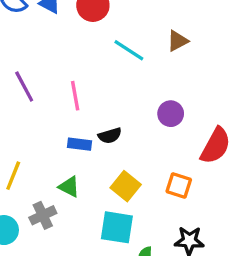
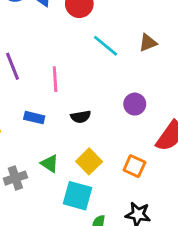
blue rectangle: (79, 144) -> (34, 118), moved
green triangle: (69, 187) -> (50, 164), moved

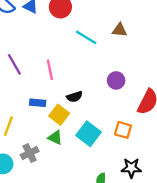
brown triangle: (148, 43) -> (120, 30), turned 35
yellow square: (89, 161) -> (59, 115), moved
cyan square: (78, 196) -> (89, 134), moved, turned 30

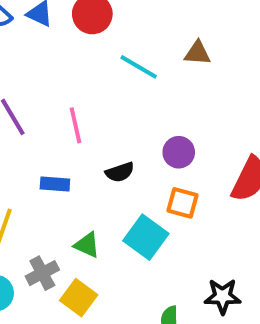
purple circle: (116, 80) -> (179, 152), moved
yellow square: (59, 115) -> (79, 298), moved
orange square: (123, 130) -> (182, 203), moved

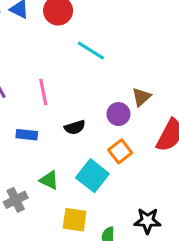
brown triangle: (197, 53) -> (141, 97), moved, turned -48
orange square: (182, 203) -> (120, 151), turned 35
yellow square: (79, 298) -> (75, 220), moved, turned -30

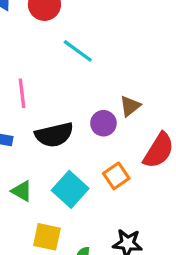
black semicircle: (75, 127) -> (54, 135), size x1.6
orange square: (120, 151) -> (116, 176), moved

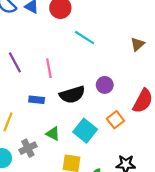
brown triangle: (130, 106) -> (137, 44), moved

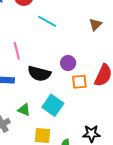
black semicircle: (72, 95) -> (39, 74), turned 35
orange square: (115, 120) -> (79, 82), moved, turned 35

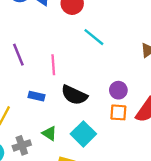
purple circle: (68, 63) -> (118, 90), moved

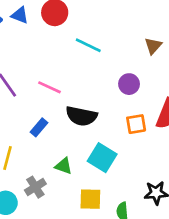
pink line: (53, 65) -> (50, 87), turned -48
purple circle: (118, 90) -> (129, 84), moved
blue rectangle: (37, 96) -> (39, 127), turned -49

